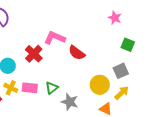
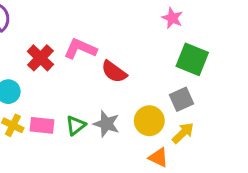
green square: (128, 45) -> (192, 59), size x1.5
red cross: (34, 54) -> (40, 58), moved
gray star: (70, 102) -> (106, 124), moved

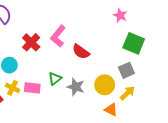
pink L-shape: (80, 49) -> (58, 36), turned -75
green triangle: (76, 125) -> (55, 79), moved

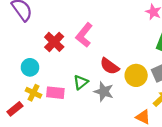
red semicircle: (81, 52) -> (110, 66), moved
yellow circle: (105, 85) -> (136, 75), moved

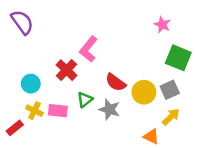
red cross: (54, 42) -> (66, 70), moved

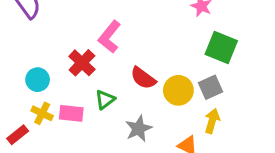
gray star: (109, 109) -> (139, 129), moved, turned 30
yellow arrow: (171, 117) -> (212, 121), turned -30

